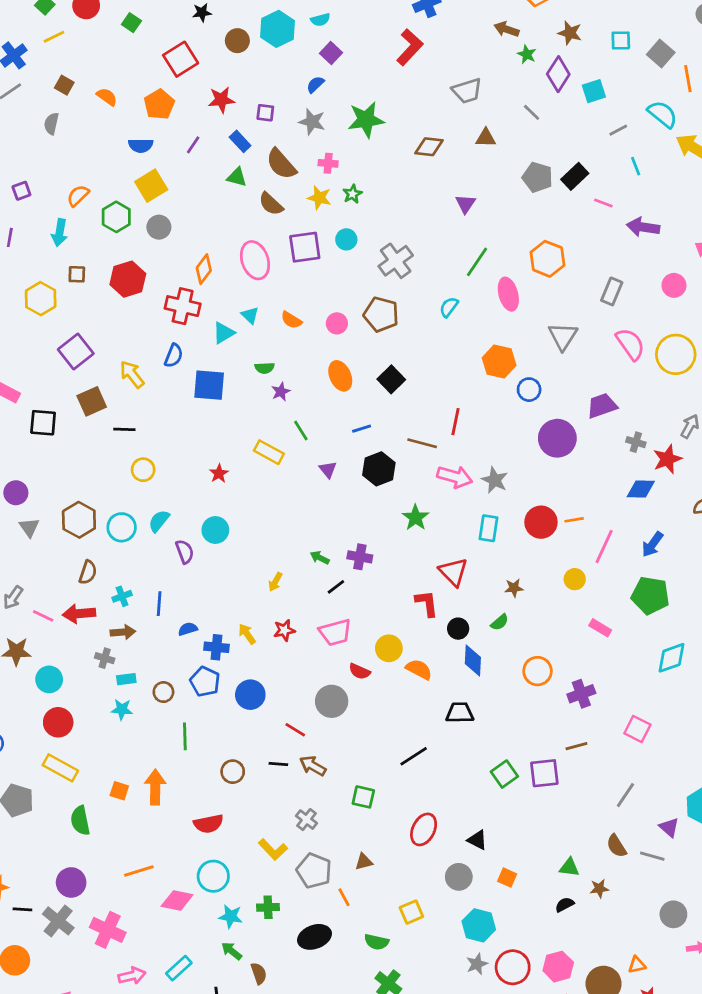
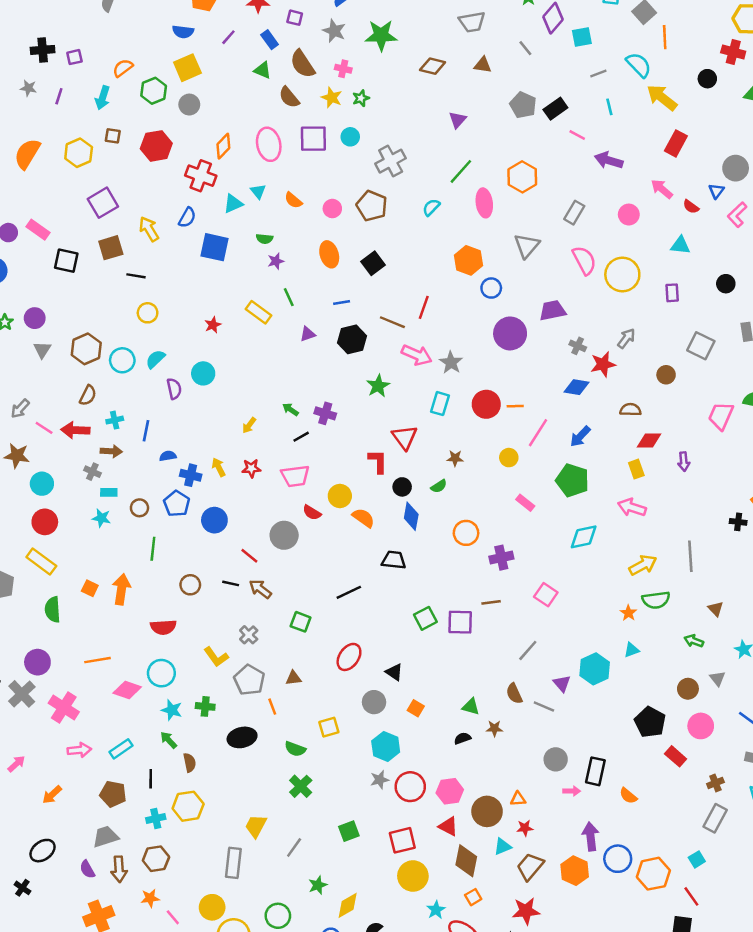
purple triangle: (328, 470) -> (308, 334), turned 42

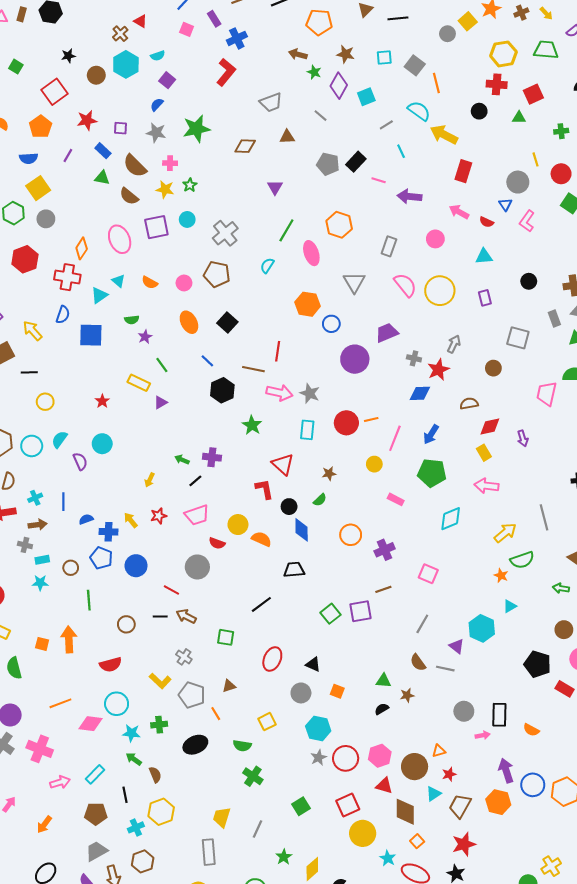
blue line: (342, 302) -> (207, 361), turned 64
purple triangle: (308, 334) -> (161, 403), moved

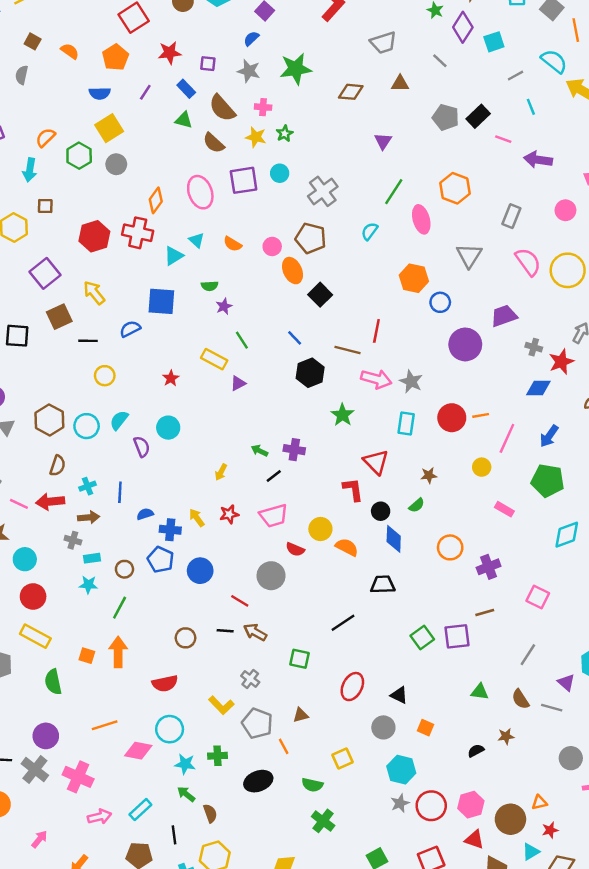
red hexagon: (25, 259) -> (94, 236), moved
blue semicircle: (63, 315) -> (130, 329), moved, turned -138
orange ellipse: (189, 322) -> (293, 271), moved
green line: (89, 600) -> (120, 608), moved, turned 30
green triangle: (383, 681) -> (480, 692), moved

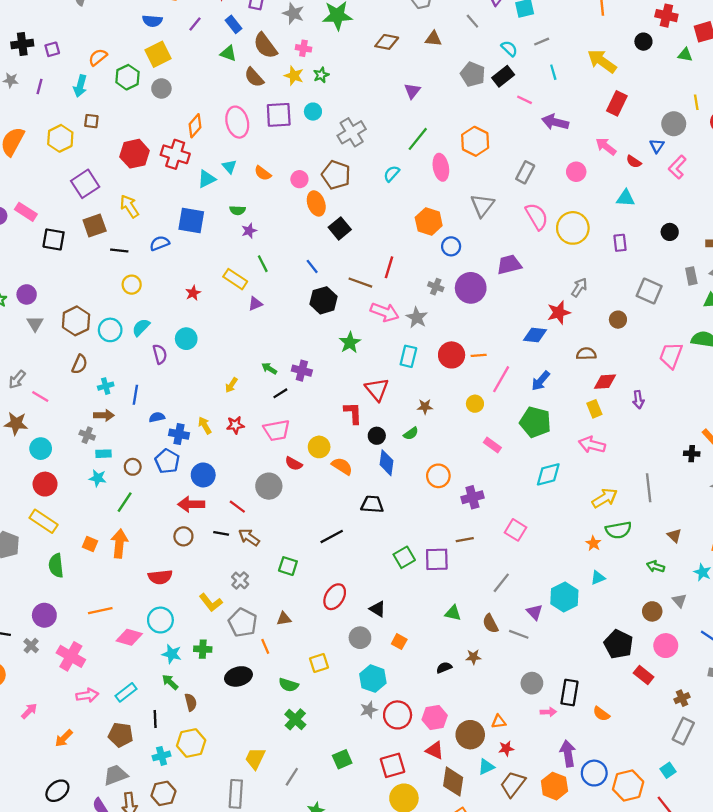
cyan semicircle: (554, 61) -> (509, 49), moved, size x0.7
gray cross: (534, 347) -> (436, 287), moved
red arrow: (50, 502) -> (191, 504), moved
gray cross: (35, 770) -> (31, 646), size x0.6

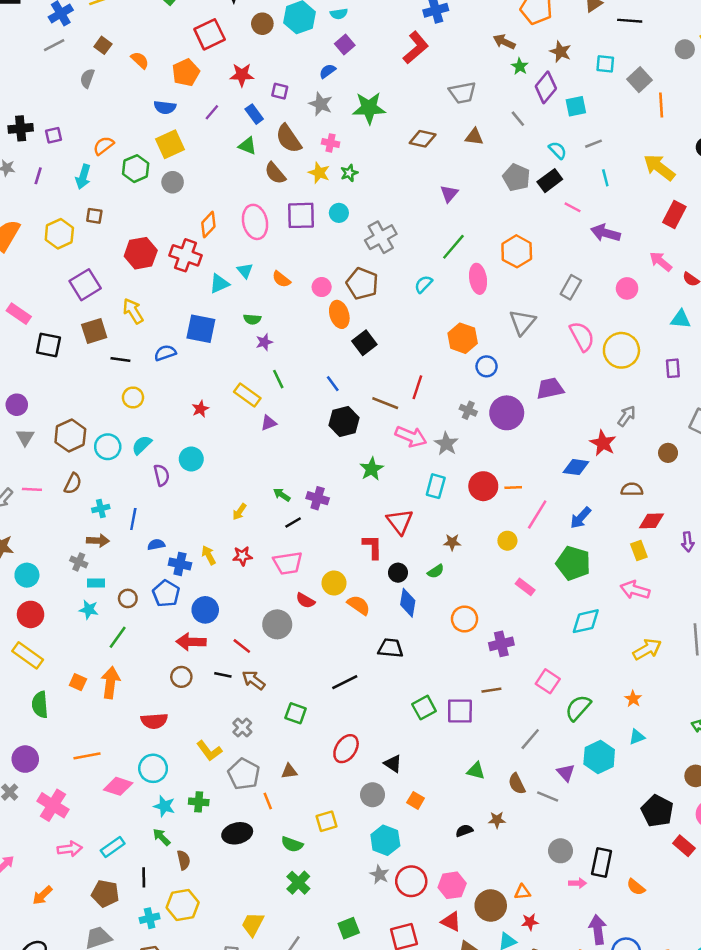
red star: (559, 313) -> (603, 443), turned -30
pink line: (40, 396) -> (32, 489), moved, turned -30
green semicircle: (618, 530) -> (578, 708), moved, turned 140
gray star: (369, 710) -> (380, 875), turned -30

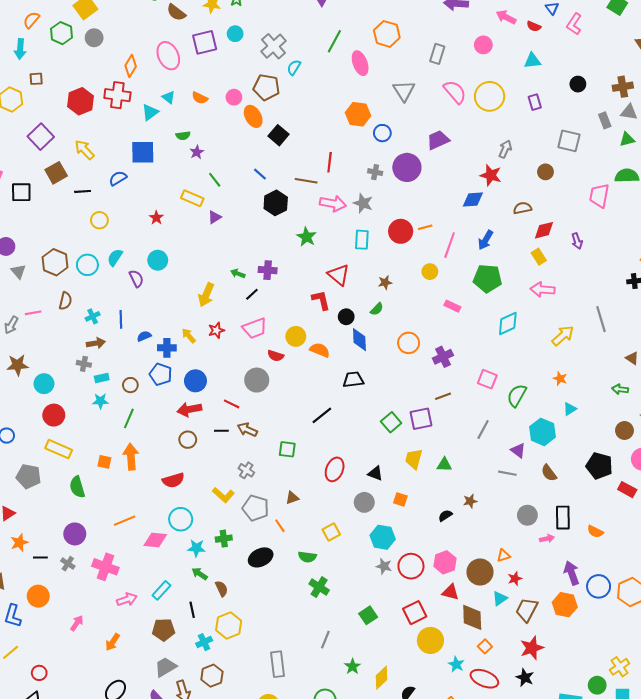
cyan semicircle: (423, 284) -> (294, 67), moved
yellow arrow: (239, 512) -> (206, 295), size x1.6
brown semicircle: (517, 784) -> (549, 473), moved
yellow trapezoid: (253, 924) -> (414, 459), moved

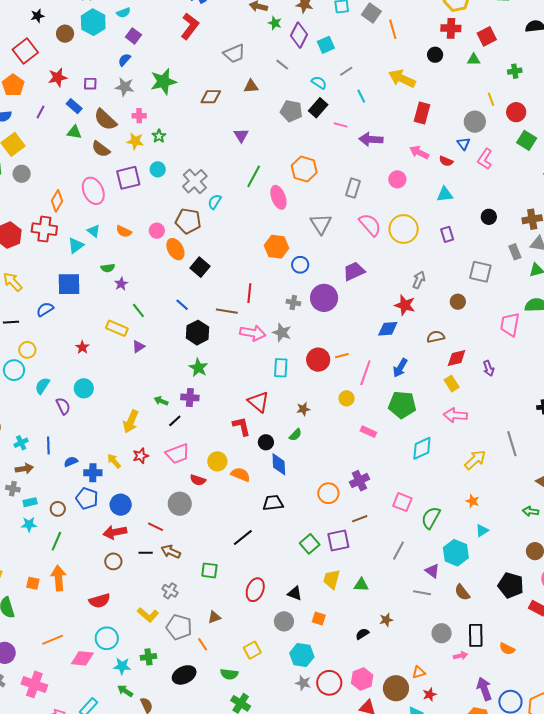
green star: (307, 237) -> (198, 368), moved
cyan circle: (87, 265) -> (14, 370), moved
orange circle: (409, 343) -> (328, 493), moved

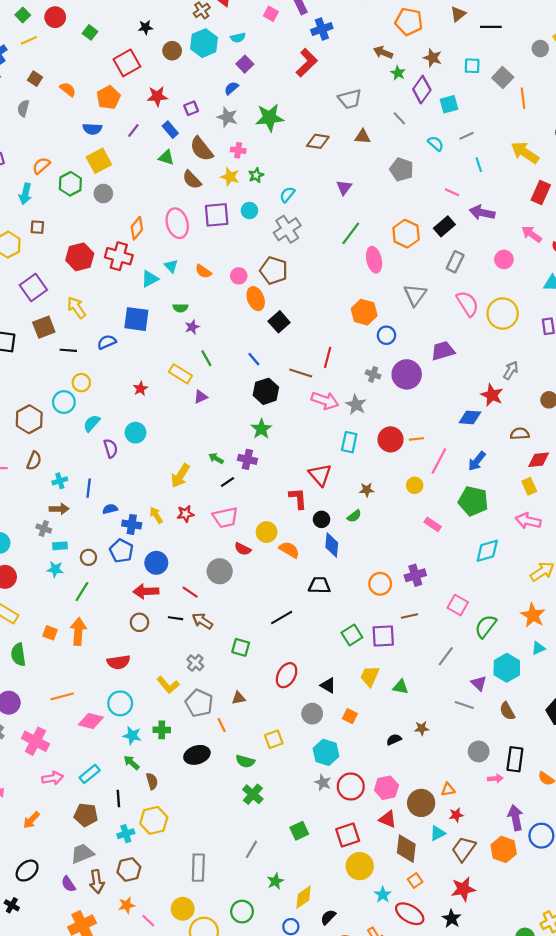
purple square: (90, 84) -> (191, 108), turned -32
black rectangle: (318, 108) -> (444, 226), moved
cyan semicircle: (215, 202) -> (287, 195), moved
orange star: (473, 501) -> (533, 615), size x1.6

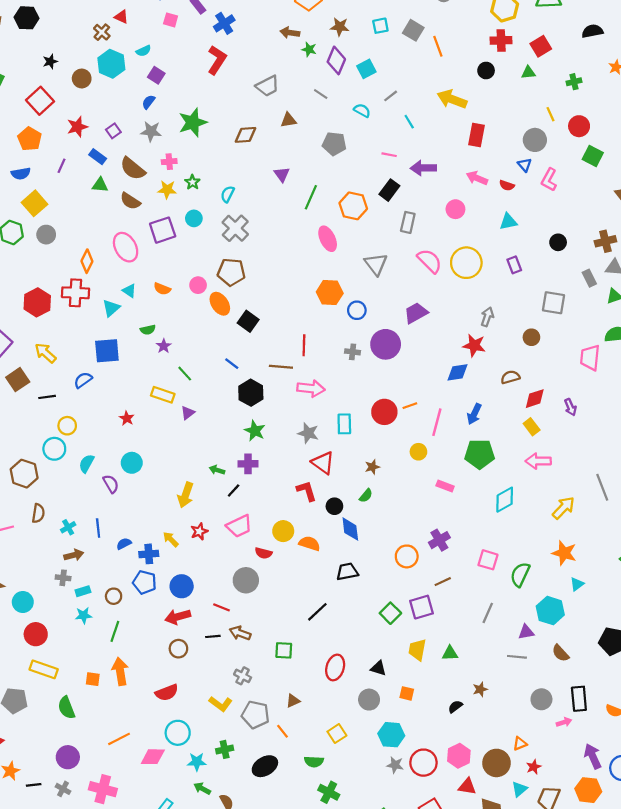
green line: (351, 233) -> (311, 197), moved
gray star: (356, 405) -> (308, 433), moved
purple triangle: (479, 683) -> (526, 632), turned -42

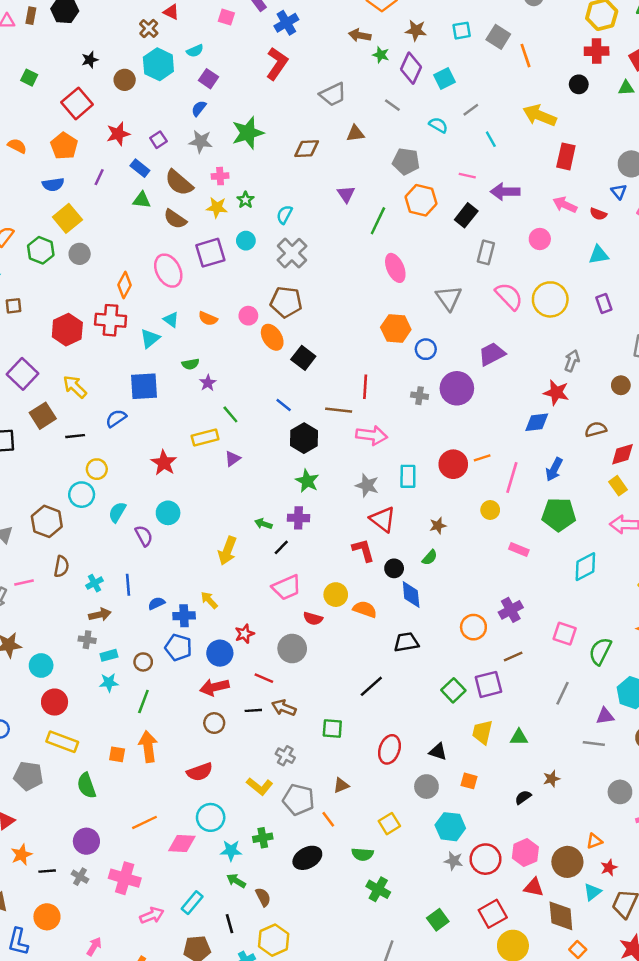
orange hexagon: (353, 206) -> (421, 200), moved
yellow rectangle: (163, 395) -> (205, 438), turned -35
red star: (127, 418) -> (164, 463), size x1.5
red star: (199, 531) -> (244, 634), moved

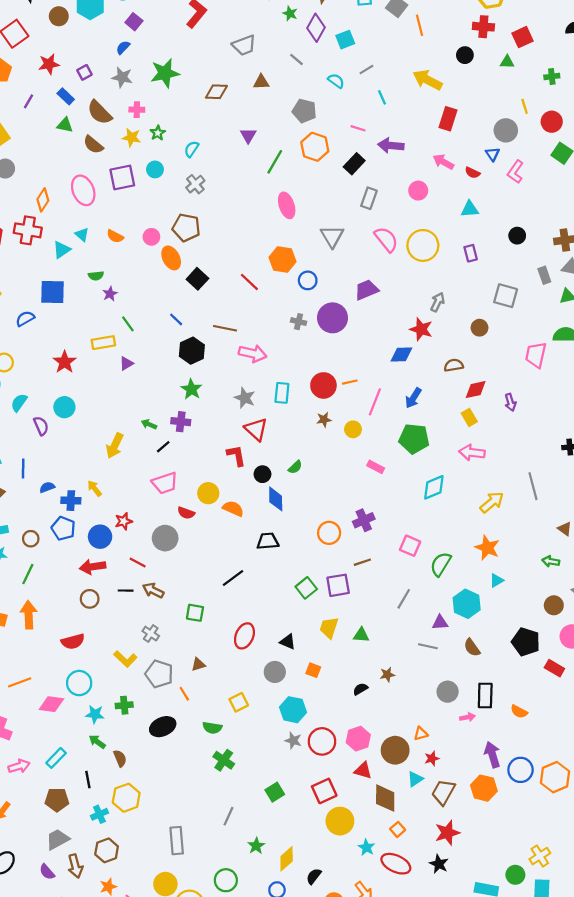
gray cross: (292, 253) -> (195, 184), size x0.7
red line: (365, 387) -> (249, 282), moved, turned -55
brown star: (438, 526) -> (324, 420), moved

